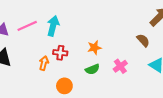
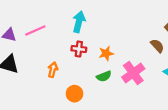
cyan arrow: (53, 26) -> (79, 22), moved
red cross: (60, 53) -> (79, 49), moved
pink cross: (120, 66) -> (133, 73), size x1.5

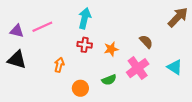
brown semicircle: (157, 46) -> (146, 42), moved
green semicircle: (104, 76) -> (109, 80), moved

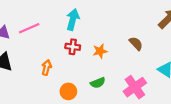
pink cross: (138, 68) -> (135, 87), moved

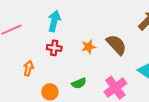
brown semicircle: (136, 43) -> (116, 45), size x1.5
orange star: (100, 51) -> (89, 47), moved

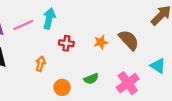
cyan arrow: (54, 21) -> (49, 18), moved

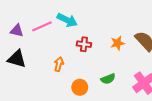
cyan arrow: (49, 18) -> (67, 20), turned 102

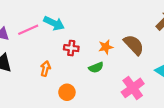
green semicircle: (108, 79) -> (96, 67), moved

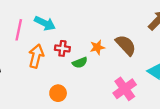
pink line: (28, 30) -> (19, 30), turned -54
green semicircle: (96, 67) -> (80, 63), moved
orange arrow: (45, 69) -> (36, 56), moved, size x1.5

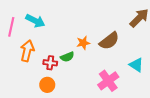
brown semicircle: (126, 45) -> (109, 41), turned 95
red cross: (62, 48) -> (50, 63), moved

